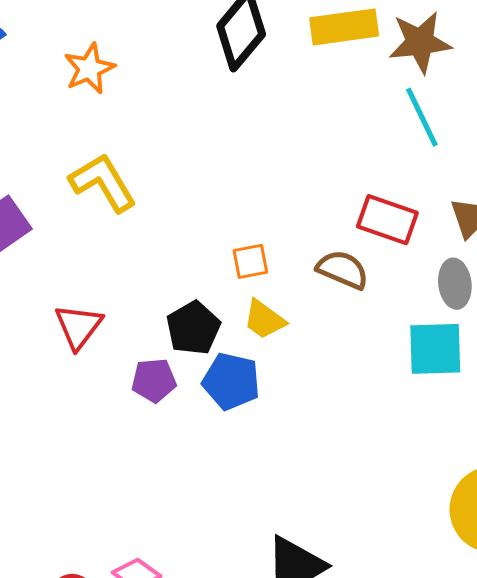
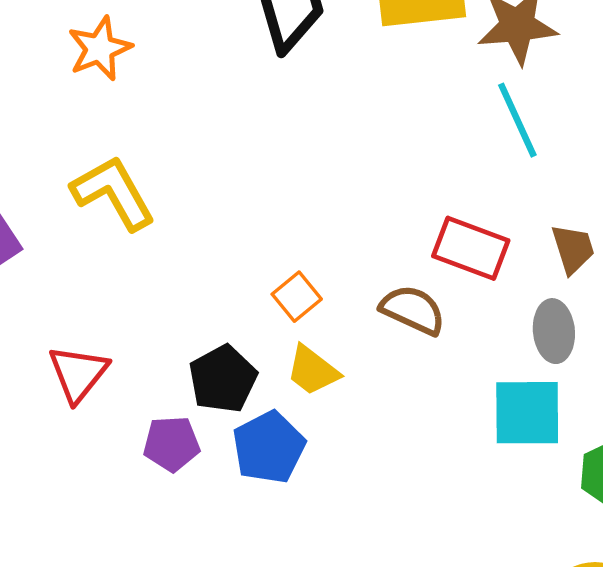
orange square: (250, 261) -> (297, 297), turned -30
blue pentagon: (231, 381) -> (269, 447), turned 30

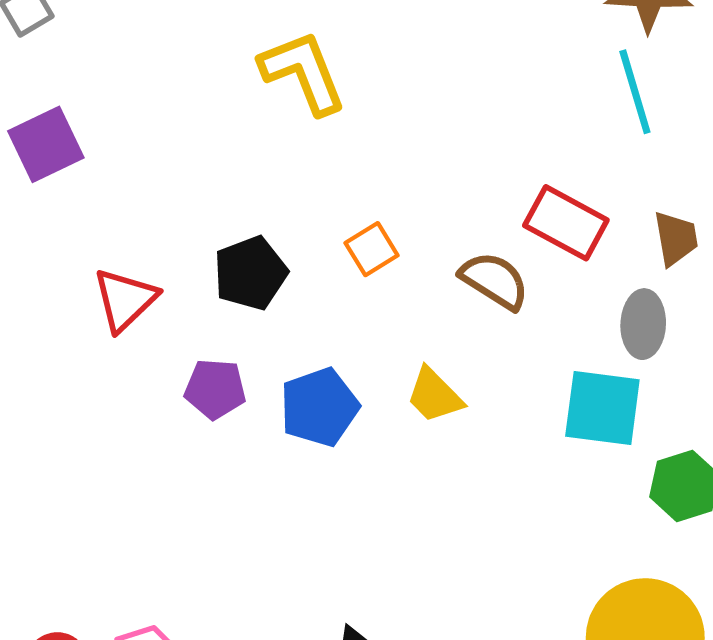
yellow L-shape: (113, 193) -> (303, 72), moved
yellow trapezoid: (313, 370) -> (434, 395), moved
black pentagon: (223, 379) -> (250, 273), moved

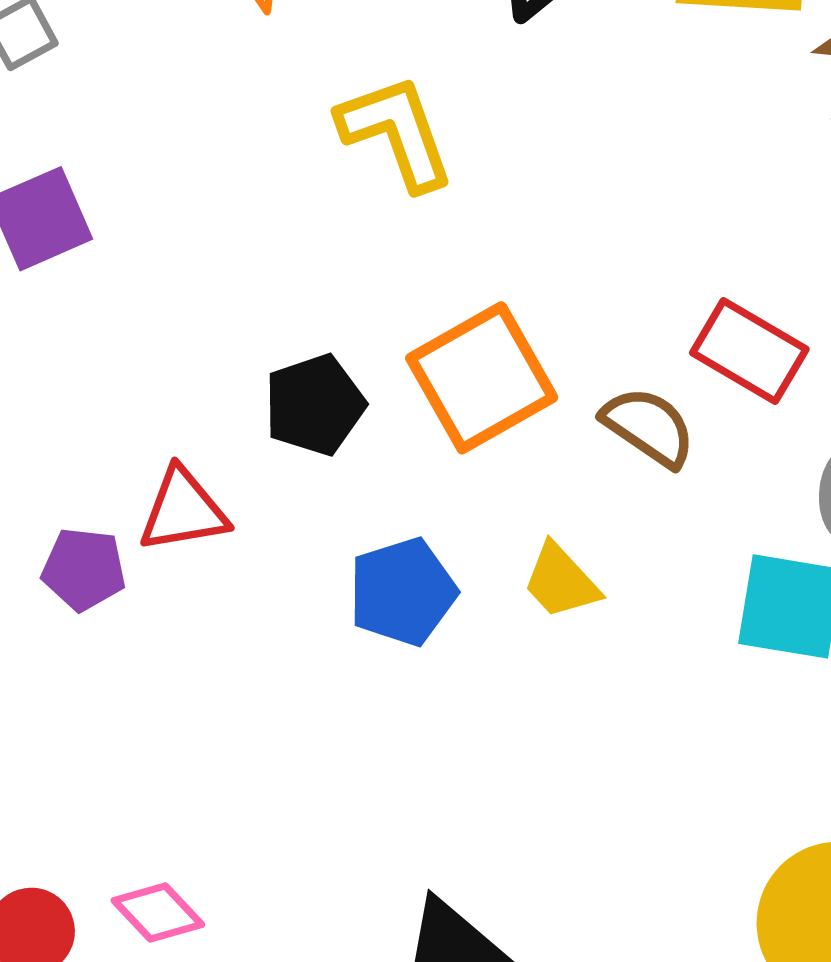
orange square: (372, 249) -> (482, 378), size x2.0
red triangle: (125, 300) -> (183, 510), moved, turned 32
purple pentagon: (215, 389) -> (84, 569), moved

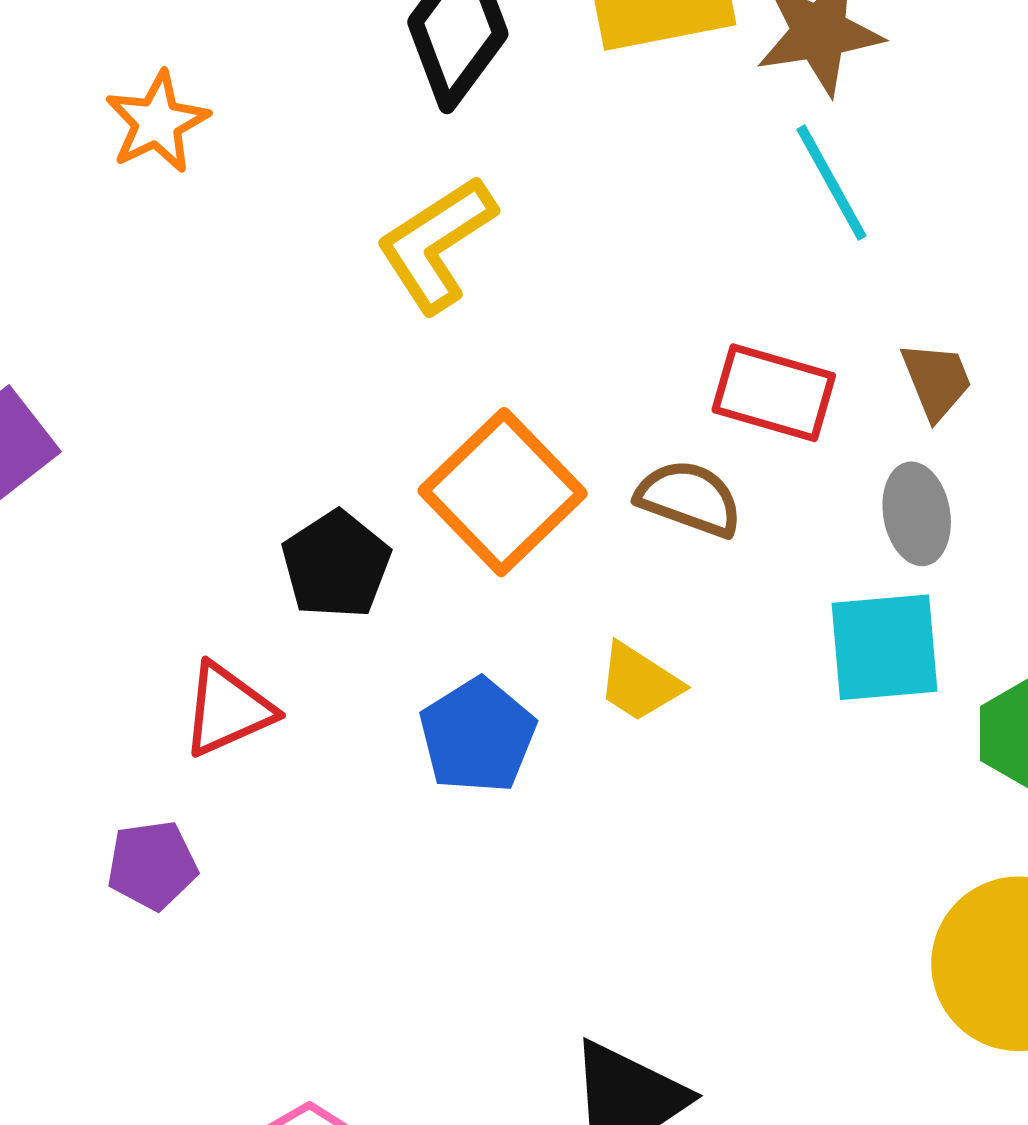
yellow L-shape: (396, 132) -> (436, 244), moved, turned -89
purple pentagon: (84, 569) -> (152, 865), moved

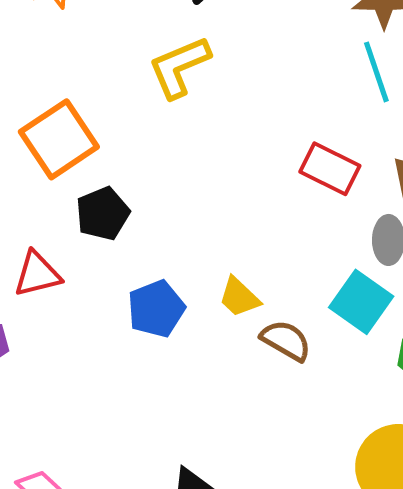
orange square: (503, 492) -> (59, 139), moved
brown semicircle: (689, 498) -> (286, 340), moved
cyan square: (885, 647) -> (361, 302), turned 30

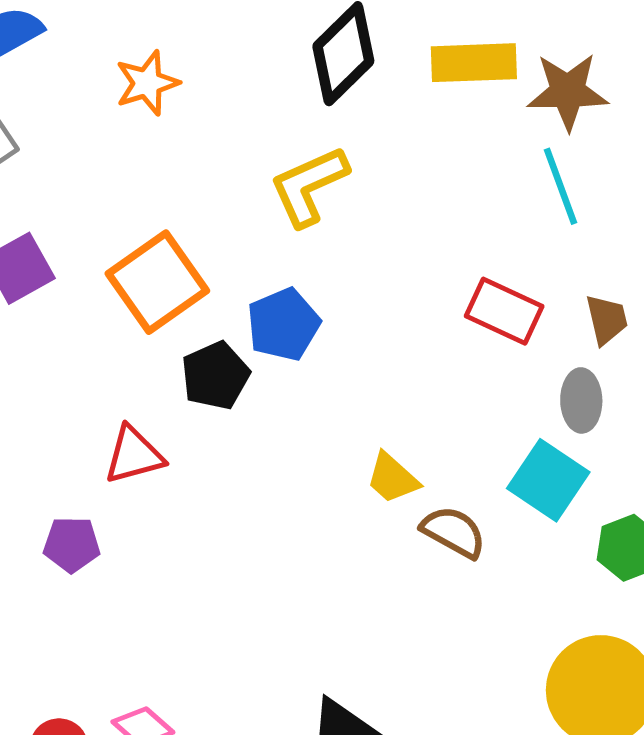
blue pentagon: (156, 309) -> (283, 324), moved

